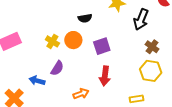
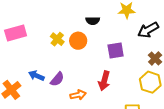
black arrow: (141, 19) -> (148, 30), turned 30
purple square: (102, 46) -> (116, 51), moved
purple semicircle: (57, 68) -> (57, 79), moved

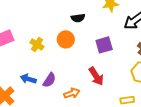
yellow cross: (57, 39) -> (37, 45), moved
red arrow: (104, 81) -> (96, 76), turned -42

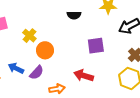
orange circle: (66, 39) -> (45, 50), moved
red arrow: (96, 76) -> (84, 76), turned 132

